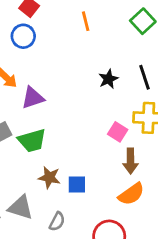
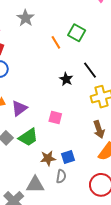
orange line: (86, 21) -> (56, 42), moved
pink square: (118, 132) -> (55, 117), moved
gray semicircle: (57, 222) -> (61, 176), moved

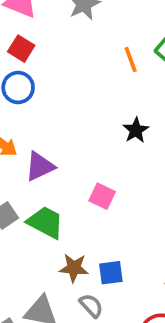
green trapezoid: (28, 137) -> (45, 222), turned -130
gray semicircle: (61, 176) -> (91, 306), turned -64

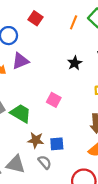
red square: (21, 49) -> (35, 18), moved
orange line: (131, 59) -> (74, 22), turned 40
purple triangle: (40, 166) -> (20, 61), moved

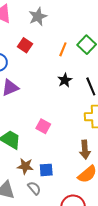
black star: (75, 63) -> (65, 80), moved

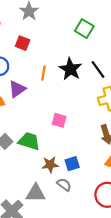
orange line: (63, 49) -> (43, 73), moved
black star: (65, 80) -> (70, 69), size x1.5

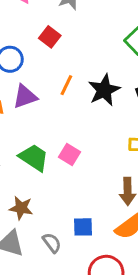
green trapezoid: (29, 141) -> (34, 158), moved
blue square: (72, 164) -> (83, 227), moved
brown star: (50, 165) -> (21, 208), moved

